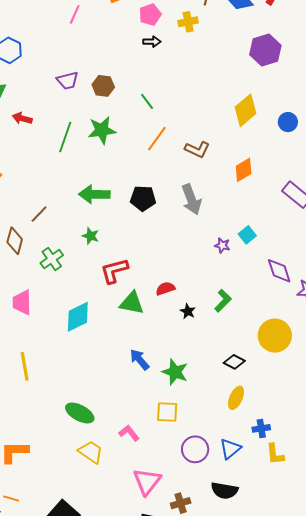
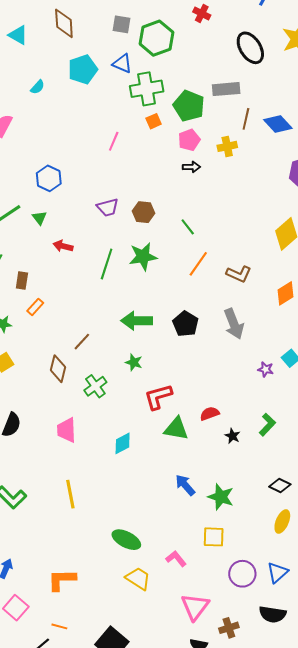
black pentagon: (143, 198) -> (185, 324), turned 30
cyan diamond: (78, 317) -> (123, 443), size x0.7

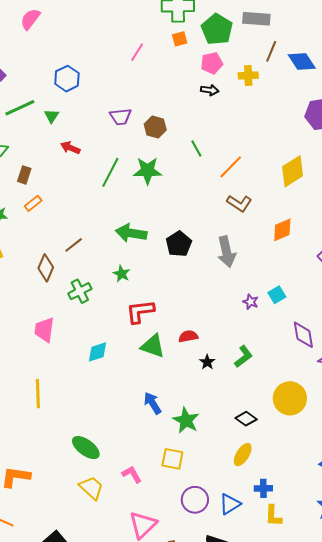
orange line: (198, 264) -> (231, 167), moved

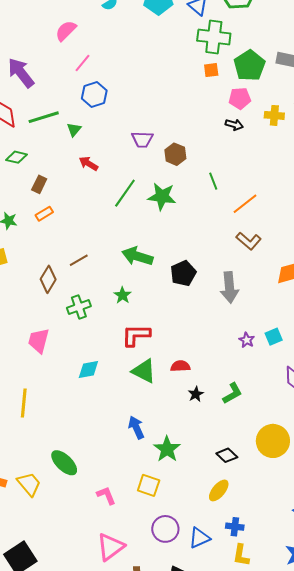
pink line: (137, 52) -> (82, 63), moved
yellow trapezoid: (91, 488) -> (29, 484), moved

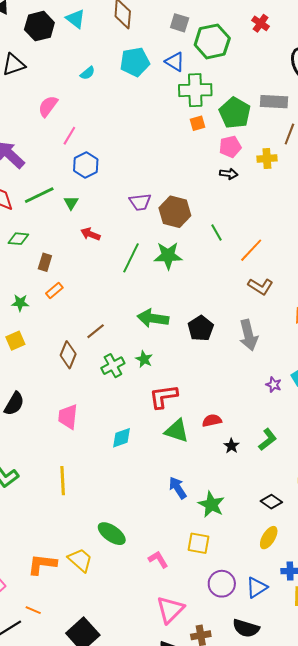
brown hexagon: (175, 154) -> (175, 212), size x1.4
green cross: (79, 307) -> (113, 366), moved

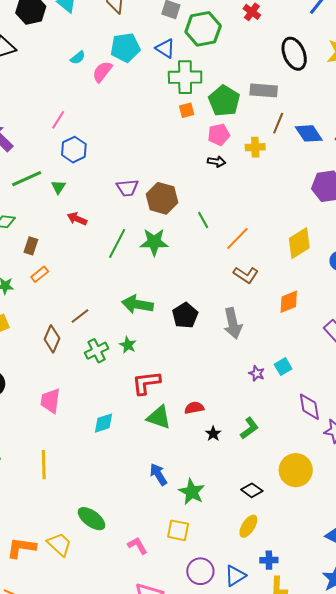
pink semicircle: (48, 106) -> (102, 72), moved

